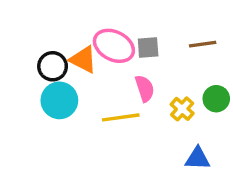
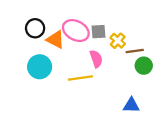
brown line: (203, 44) -> (135, 51), moved
black circle: (53, 66) -> (35, 28), moved
yellow cross: (182, 109) -> (118, 41), moved

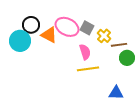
gray square: (98, 32) -> (87, 28), turned 32
cyan circle: (40, 67) -> (20, 41), moved
yellow line: (80, 78) -> (88, 69), moved

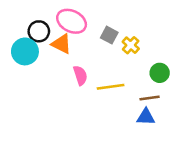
pink ellipse: (67, 27) -> (72, 21), moved
brown line: (119, 45) -> (150, 98), moved
pink semicircle: (85, 52) -> (80, 75), moved

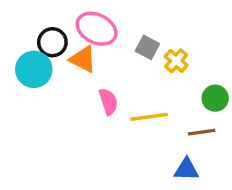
blue triangle: (146, 117) -> (186, 169), moved

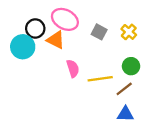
yellow cross: (176, 61) -> (129, 32), moved
green circle: (215, 98) -> (131, 66), moved
brown line: (202, 132) -> (124, 89), moved, turned -30

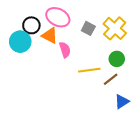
yellow cross: (129, 32) -> (115, 28), size x1.6
pink semicircle: (73, 68) -> (65, 50), moved
blue triangle: (125, 114) -> (122, 102), moved, turned -35

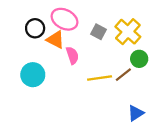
cyan circle: (20, 42) -> (33, 75), moved
green circle: (117, 59) -> (139, 59), moved
brown line: (111, 79) -> (123, 75), moved

